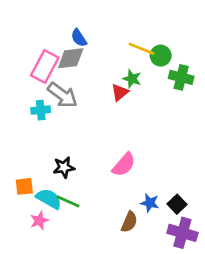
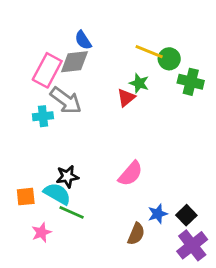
cyan semicircle: (49, 199) -> (57, 194), moved
blue star: (150, 203) -> (158, 214), turned -30
purple cross: (182, 233) -> (192, 245), turned 36

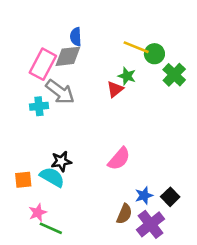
blue semicircle: (83, 40) -> (76, 37), turned 30
green cross: (191, 82) -> (174, 75), turned 30
green line: (72, 212) -> (51, 228), moved
purple cross: (192, 245) -> (151, 224), moved

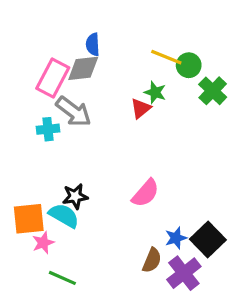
orange square: (23, 180) -> (29, 219), size x1.5
black square: (170, 197) -> (208, 240), size x1.5
pink star: (38, 213) -> (43, 243), moved

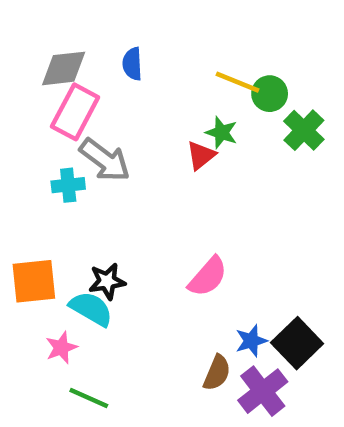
gray diamond: (83, 68) -> (64, 68), moved
orange square: (29, 219) -> (34, 281), moved

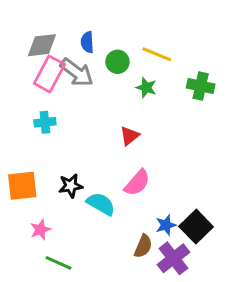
green circle: (270, 94) -> (117, 62), moved
green cross: (304, 130) -> (201, 86), turned -32
red triangle: (201, 155) -> (130, 136), moved
gray arrow: (105, 160) -> (77, 72), moved
cyan semicircle: (91, 309) -> (101, 204), moved

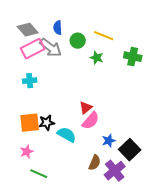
gray diamond: (42, 45) -> (28, 30), turned 55
pink rectangle: (49, 74) -> (33, 49), turned 35
red triangle: (130, 136) -> (86, 108), moved
orange square: (22, 186) -> (30, 123), moved
blue star: (166, 225) -> (109, 141), moved

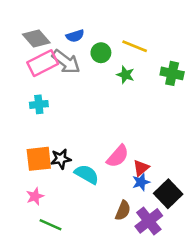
blue semicircle: (58, 28) -> (75, 36), turned -104
red triangle: (86, 108) -> (141, 168), moved

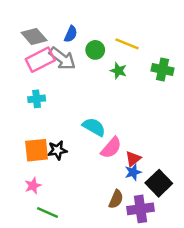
blue semicircle: (75, 36) -> (71, 34), turned -49
cyan semicircle: (87, 174) -> (94, 127), moved
purple cross: (149, 221) -> (140, 209), turned 30

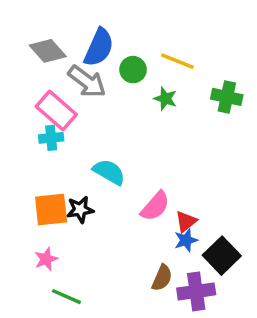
blue semicircle: (71, 34) -> (99, 47), size x1.6
pink rectangle: (40, 60) -> (56, 111), moved, turned 68
cyan semicircle: (94, 127) -> (109, 172), moved

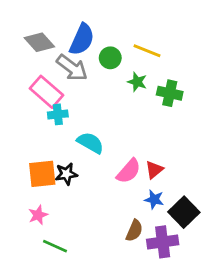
green cross: (227, 97) -> (170, 93), moved
cyan cross: (51, 138) -> (58, 114), moved
red triangle: (186, 221) -> (154, 170), moved
blue star: (186, 240) -> (154, 199), turned 30

